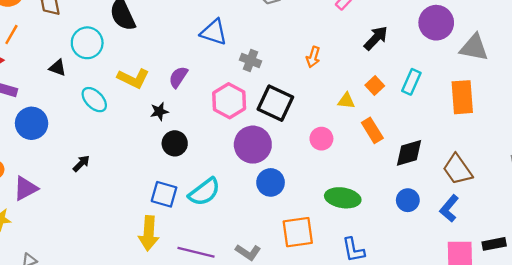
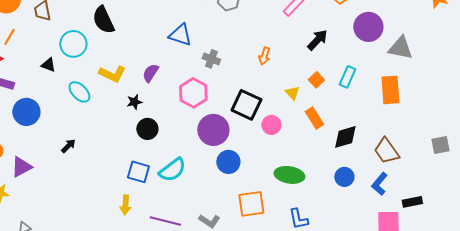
yellow triangle: (346, 101) -> (292, 93), turned 42
black square: (275, 103) -> (246, 105), moved
yellow arrow: (149, 233) -> (125, 205), size x0.7
black rectangle: (494, 244) -> (412, 202), moved

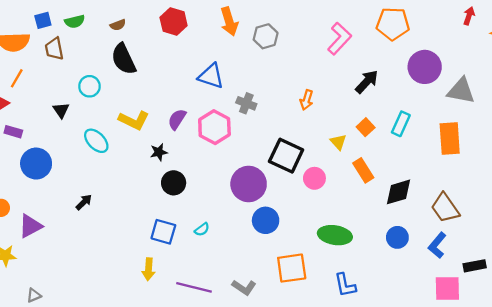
cyan circle: (73, 44) -> (89, 86), size x0.7
black triangle: (48, 65) -> (61, 110), turned 35
pink hexagon: (193, 93) -> (214, 127), moved
cyan semicircle: (172, 170) -> (202, 229), size x0.5

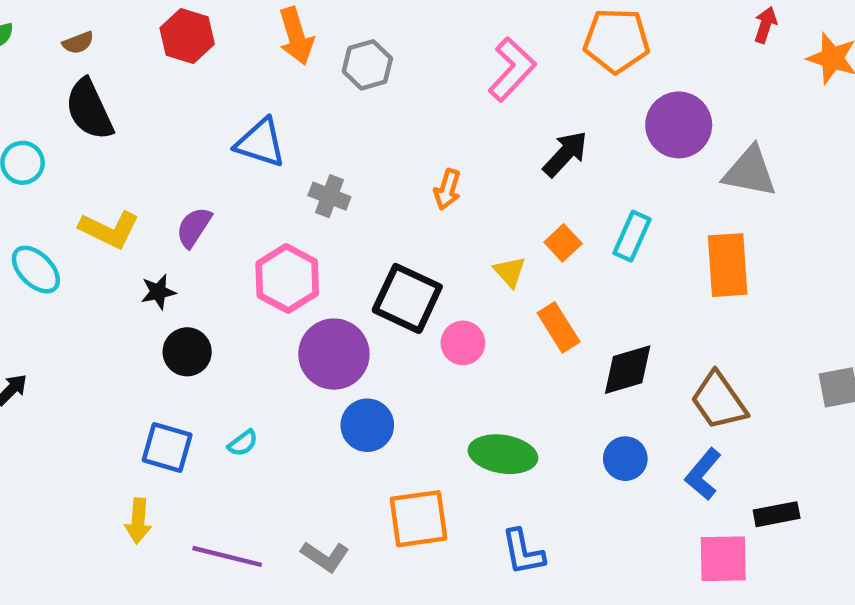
pink hexagon: (214, 127) -> (287, 278), moved

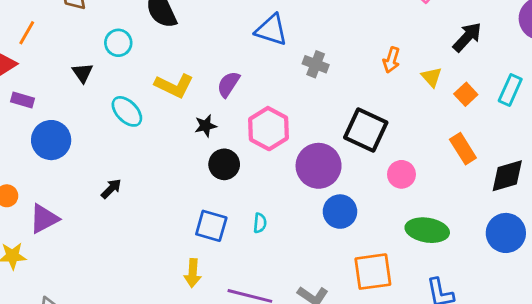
yellow triangle: (510, 272) -> (432, 77), moved
pink hexagon: (287, 278) -> (268, 129), moved
pink circle: (463, 343) -> (401, 174), moved
cyan semicircle: (243, 443) -> (260, 223), turned -48
blue circle: (625, 459) -> (506, 233), size x1.4

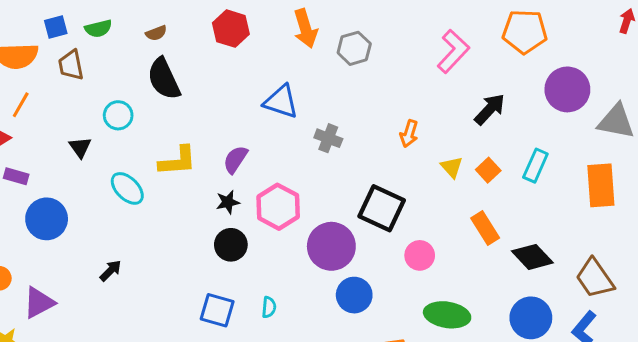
yellow triangle: (432, 77) -> (452, 167), moved
yellow L-shape: (174, 86) -> (178, 161), turned -30
black star: (206, 126) -> (228, 202), moved
black diamond: (507, 176) -> (532, 257), turned 63

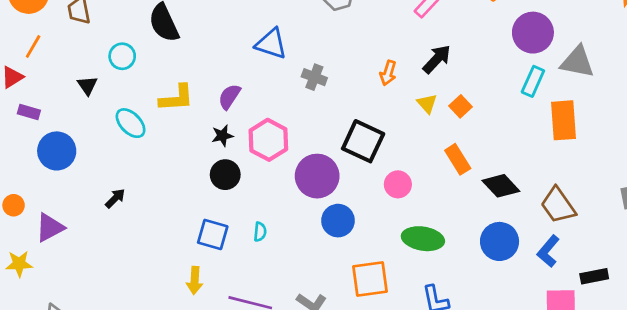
black arrow: (490, 109) -> (437, 59), moved
cyan rectangle: (535, 166) -> (533, 81), moved

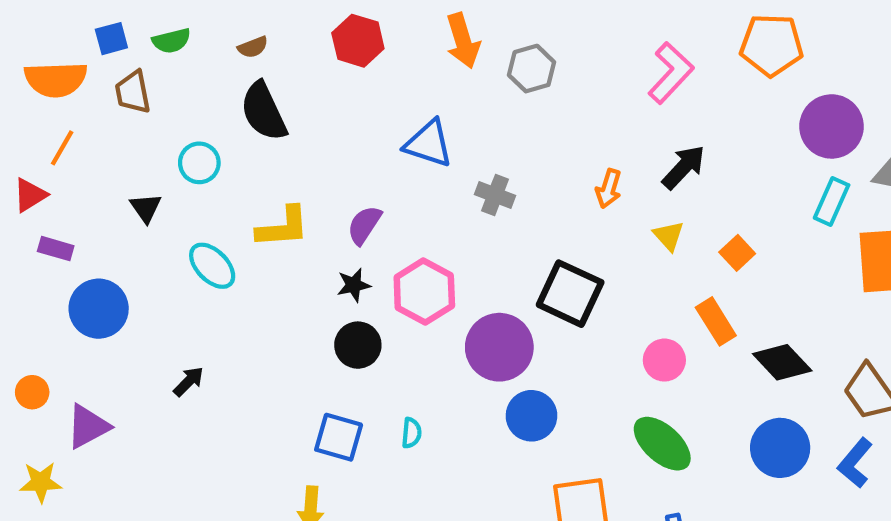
orange square: (461, 106) -> (737, 253), moved
pink circle: (398, 184) -> (664, 360), moved
green ellipse: (423, 239) -> (662, 444), turned 33

